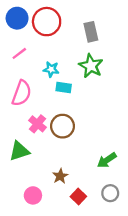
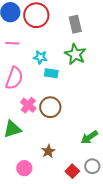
pink line: (19, 53) -> (12, 43), turned 40
red square: (78, 197) -> (72, 171), moved

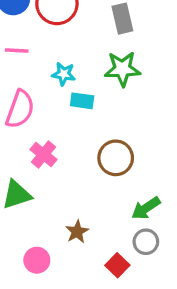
green star: (75, 54) -> (122, 69), turned -30
brown circle: (50, 107) -> (116, 158), moved
gray circle: (92, 166) -> (146, 242), moved

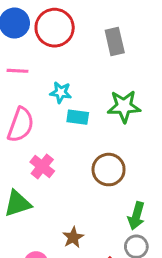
green star: (122, 69) -> (124, 106), moved
green arrow: (146, 208) -> (136, 216), turned -40

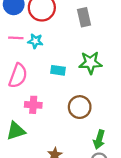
cyan star: (61, 92) -> (35, 41), moved
pink cross: (42, 166) -> (33, 105), turned -35

